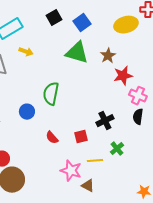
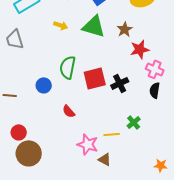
yellow arrow: (26, 52) -> (61, 25), moved
black cross: (105, 121) -> (120, 83), moved
red square: (81, 137) -> (95, 78), moved, size x1.6

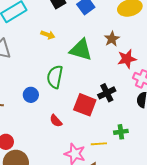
green triangle: (94, 26) -> (81, 50), moved
red square: (95, 78) -> (85, 105), moved, turned 35
green cross: (134, 122) -> (121, 132), turned 32

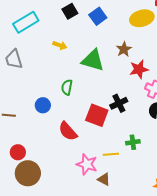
green semicircle: (55, 77) -> (67, 87), size x0.7
red semicircle: (56, 121) -> (68, 131), size x1.5

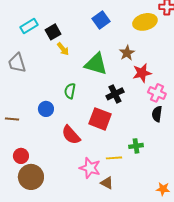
black square: (70, 11) -> (53, 32), moved
cyan rectangle: (26, 22) -> (29, 26), size x0.7
yellow arrow: (60, 45) -> (63, 49), turned 32
black cross: (119, 103) -> (115, 94), moved

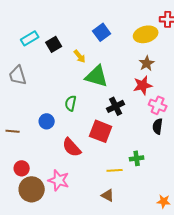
yellow arrow: (63, 49) -> (80, 56), moved
brown star: (127, 53) -> (147, 63), moved
pink star: (90, 168) -> (59, 180), moved

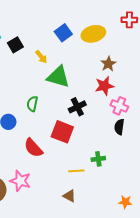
yellow ellipse: (146, 34) -> (93, 34), moved

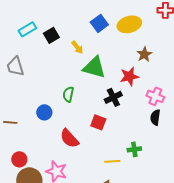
red star: (104, 86) -> (129, 76), moved
red square: (62, 132) -> (98, 122), size x0.7

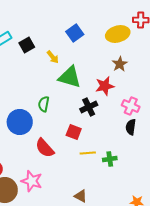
yellow ellipse: (129, 24) -> (118, 34), moved
blue circle: (44, 112) -> (20, 122), size x1.6
yellow line: (112, 161) -> (88, 153), moved

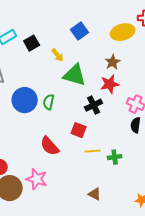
brown star: (120, 64) -> (113, 62), moved
blue circle: (20, 122) -> (25, 100), moved
brown triangle: (81, 196) -> (95, 194), moved

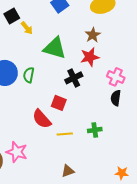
yellow arrow: (58, 55) -> (27, 28), moved
red semicircle: (50, 146) -> (42, 119), moved
yellow line: (93, 151) -> (65, 134), moved
brown triangle: (95, 194) -> (68, 171), moved, turned -48

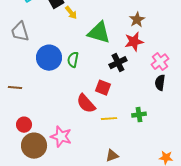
pink cross: (116, 77) -> (160, 62), turned 30

